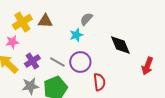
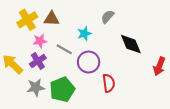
gray semicircle: (86, 19) -> (108, 17), moved
pink star: (12, 42) -> (40, 41), moved
gray line: (57, 62) -> (64, 49), moved

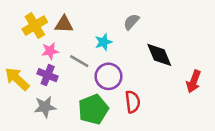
purple cross: (38, 61) -> (48, 75), turned -35
green pentagon: (62, 89) -> (93, 109), moved

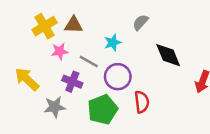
purple cross: (48, 75) -> (72, 82), moved

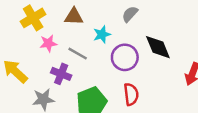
brown triangle: (74, 25) -> (74, 17), moved
purple circle: (118, 77) -> (125, 57), moved

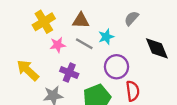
gray line: (78, 54) -> (84, 44), moved
purple circle: (125, 57) -> (117, 67), moved

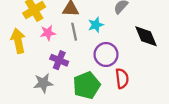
gray line: (84, 44) -> (74, 32), turned 48
yellow arrow: (28, 70) -> (18, 41), moved, turned 35

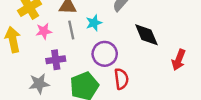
purple cross: (59, 60) -> (56, 60), turned -30

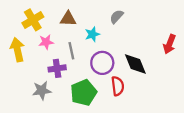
gray line: (71, 30) -> (71, 51), moved
black diamond: (146, 35) -> (135, 64), moved
red arrow: (179, 60) -> (169, 44), moved

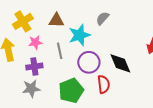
cyan star: (92, 34) -> (79, 35), size x1.5
purple cross: (57, 68) -> (34, 66), moved

